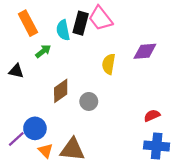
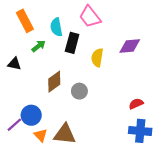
black rectangle: (81, 23) -> (72, 43), moved

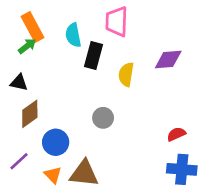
pink trapezoid: (90, 17) -> (117, 22), turned 40
green arrow: (39, 46) -> (27, 46), moved
brown diamond: (54, 82) -> (30, 114), moved
blue circle: (31, 115) -> (56, 142), moved

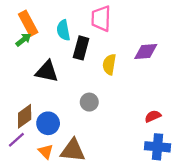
black triangle: (19, 83) -> (47, 71), moved, size x1.5
brown diamond: (30, 114) -> (25, 116), moved

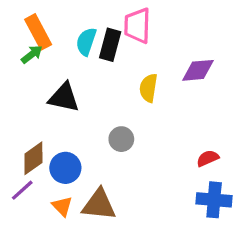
cyan semicircle: (63, 30) -> (86, 42), turned 30
black rectangle: (81, 48) -> (110, 45), moved

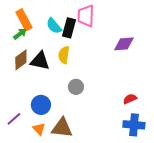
cyan semicircle: (86, 42) -> (54, 26), turned -60
yellow semicircle: (148, 88) -> (64, 55), moved
brown diamond: (33, 158) -> (21, 60), moved

